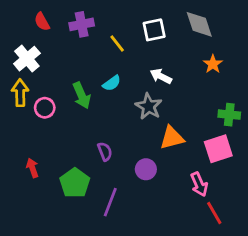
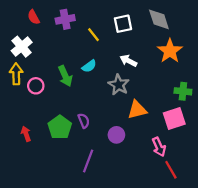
orange star: (213, 64) -> (170, 51), size x1.6
green pentagon: (75, 183) -> (60, 127), moved

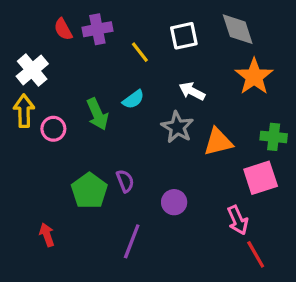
red semicircle: (34, 17) -> (63, 29), moved
orange triangle: (137, 110) -> (218, 142), moved
red arrow: (26, 134) -> (47, 235), moved

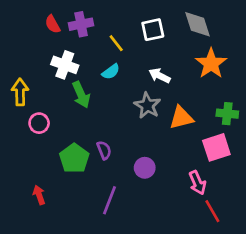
white cross: (32, 70) -> (65, 65), moved, turned -30
cyan semicircle: (133, 99) -> (111, 72), moved
pink circle: (53, 129) -> (39, 123), moved

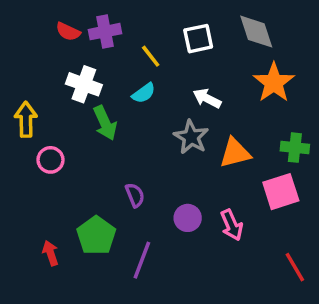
red semicircle: (53, 24) -> (68, 32), turned -36
green pentagon: (74, 158) -> (96, 236), moved
pink arrow: (197, 183) -> (232, 225), moved
red line: (212, 211) -> (295, 267), moved

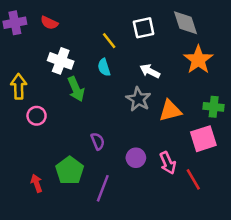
purple cross: (105, 32) -> (15, 23), moved
cyan semicircle: (144, 93) -> (104, 67), turned 108
red line: (295, 267) -> (193, 179), moved

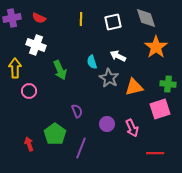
yellow line: (109, 41) -> (81, 19), moved, turned 40
white cross: (61, 61) -> (36, 45), moved
cyan semicircle: (104, 67) -> (92, 62), moved
red line: (193, 179) -> (155, 153), moved, turned -60

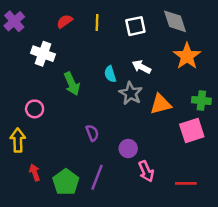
purple cross: (12, 18) -> (14, 21), turned -30
red semicircle: (39, 18) -> (65, 21), moved, turned 120
yellow arrow: (15, 68) -> (18, 140), moved
pink arrow: (132, 128) -> (146, 171), moved
green pentagon: (55, 134) -> (66, 182), moved

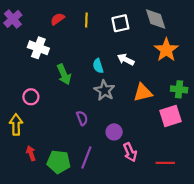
gray star: (131, 93) -> (104, 90), moved
green pentagon: (66, 182) -> (59, 162), turned -30

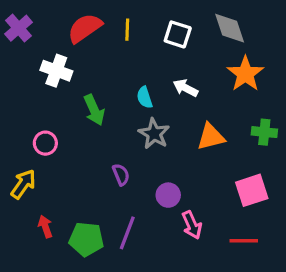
red semicircle: (58, 19) -> (85, 28), size x1.6
white square: (120, 23) -> (178, 34), turned 30
pink square: (171, 116) -> (252, 190), moved
yellow arrow: (16, 125) -> (23, 184), turned 36

